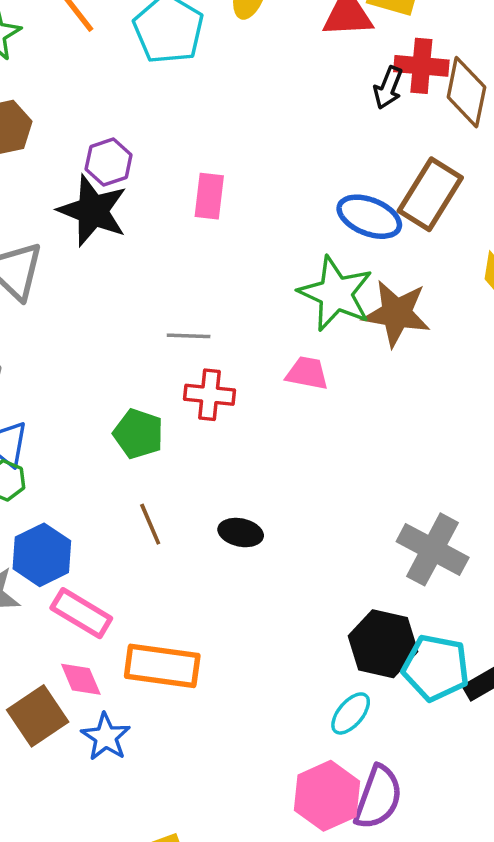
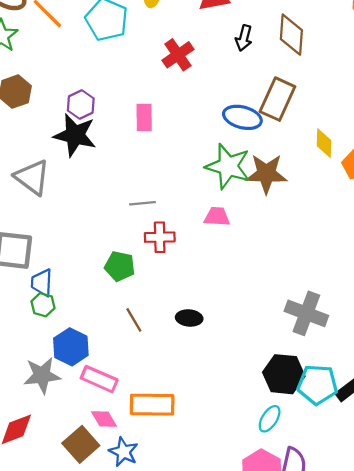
red cross: (421, 66) -> (178, 55), moved, turned -32

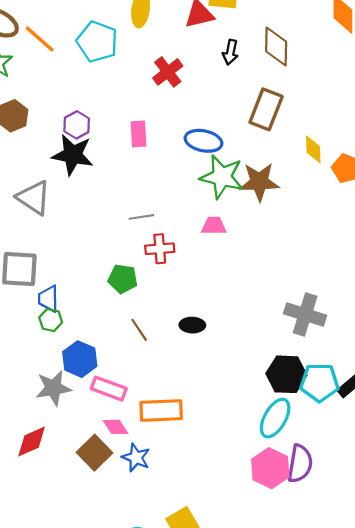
blue ellipse: (242, 117) -> (203, 141), moved
cyan ellipse: (270, 419) -> (275, 418), size x1.5

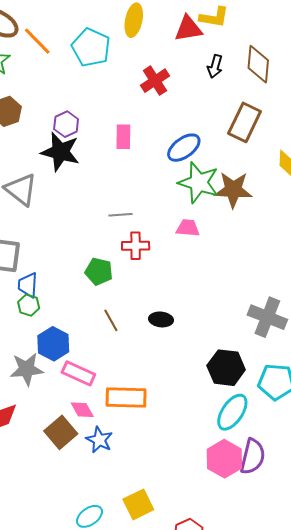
blue ellipse: (203, 141) -> (184, 148), turned -52
black hexagon: (286, 374) -> (226, 368), moved

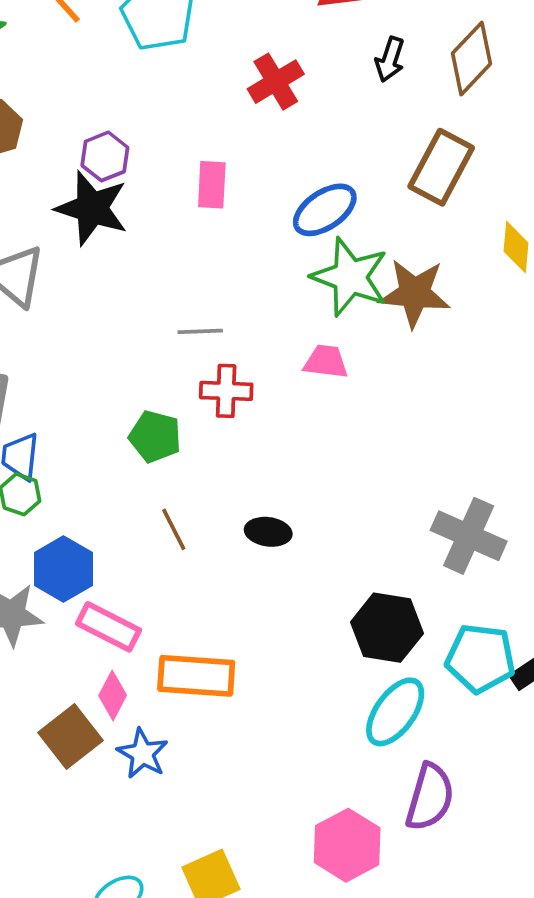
brown diamond: (258, 64) -> (471, 59), turned 36
pink diamond: (82, 410) -> (113, 695), turned 55
pink hexagon: (224, 459) -> (347, 845), moved

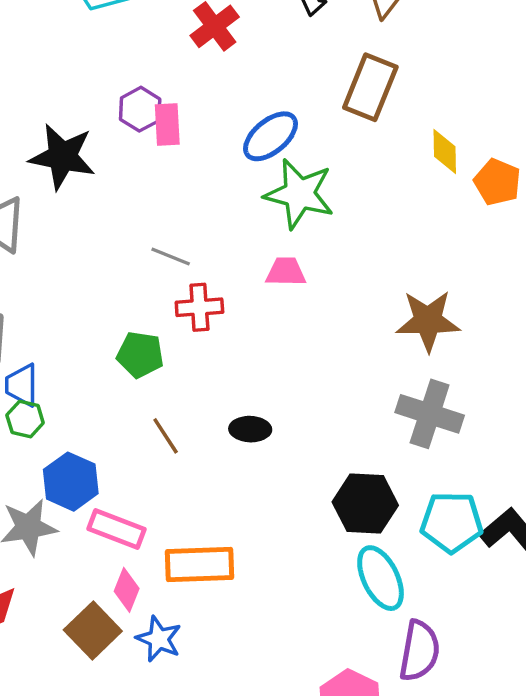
purple hexagon: (105, 156) -> (140, 109), moved
brown star: (415, 293) -> (428, 321), moved
gray line: (200, 331) -> (171, 256), turned 30
cyan ellipse: (395, 712) -> (381, 578), turned -56

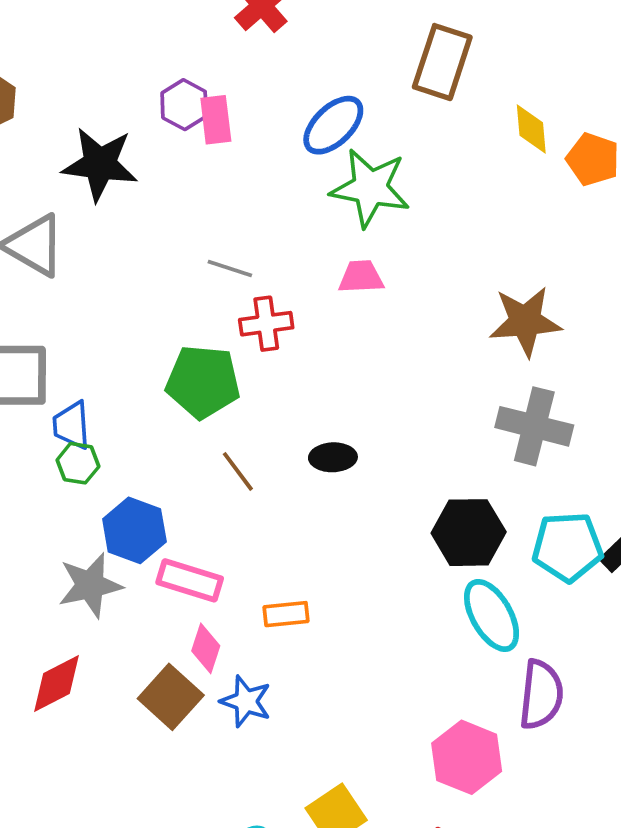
green pentagon: (140, 355) -> (203, 382), size x1.4
orange rectangle: (199, 565) -> (286, 614), size x0.6

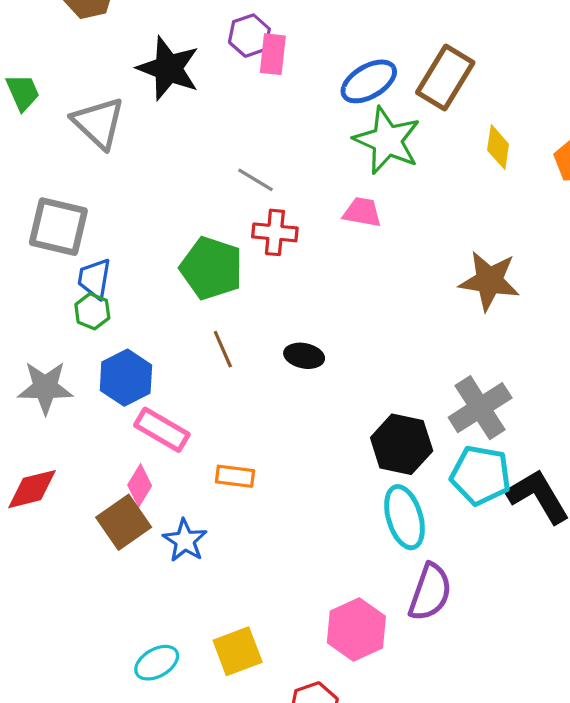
brown rectangle: (442, 62) -> (445, 77), moved
yellow diamond: (531, 129) -> (498, 147), moved
gray cross: (534, 426) -> (480, 408), moved, turned 30
gray star: (90, 585) -> (45, 388), moved
pink diamond: (206, 648) -> (140, 485), moved

